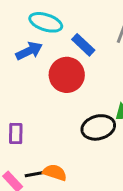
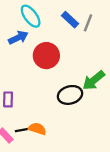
cyan ellipse: (46, 22) -> (31, 16), turned 35
blue rectangle: (83, 45) -> (70, 20), moved

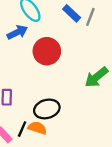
black ellipse: (70, 95) -> (47, 109), moved
black line: (23, 130) -> (22, 129), turned -56

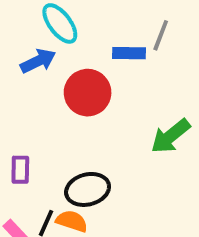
blue rectangle: (72, 13) -> (129, 53), moved, turned -42

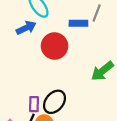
purple rectangle: (20, 170) -> (34, 104), moved
black ellipse: (88, 189) -> (55, 102), turned -35

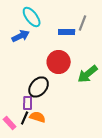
red circle: (55, 46) -> (59, 62), moved
black ellipse: (55, 102) -> (39, 87), moved

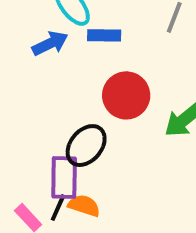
blue rectangle: (67, 32) -> (104, 35), moved
purple rectangle: (28, 103) -> (64, 178), size x1.5

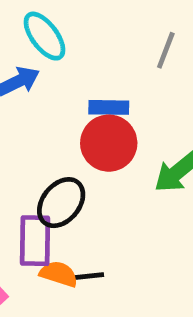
blue rectangle: (104, 35) -> (109, 107), moved
black line: (58, 208) -> (87, 276), moved, turned 60

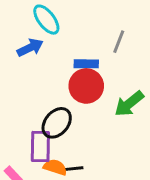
gray line: (166, 50) -> (119, 42), moved

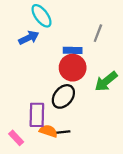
black ellipse: (57, 123) -> (63, 96), moved

